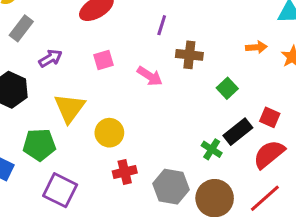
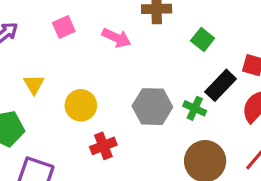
yellow triangle: (70, 108) -> (34, 84), size x0.6
gray hexagon: (171, 187) -> (152, 107), moved

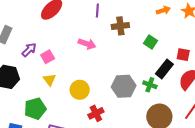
pink square: (64, 27) -> (48, 57), moved
pink arrow: (116, 38) -> (87, 44), moved

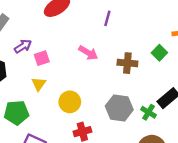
brown cross: (120, 26) -> (127, 63), moved
green square: (151, 42) -> (159, 53), moved

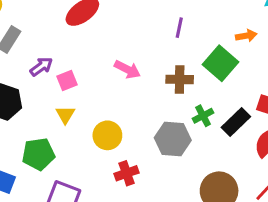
purple line: (107, 18) -> (179, 28), moved
green square: (159, 53) -> (220, 63), size x1.6
green cross: (148, 112) -> (203, 116), moved, turned 35

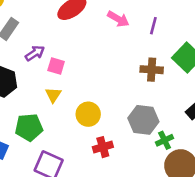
pink arrow: (127, 69) -> (118, 19), moved
pink square: (67, 80) -> (56, 66), turned 36
green cross: (203, 116) -> (165, 140), moved

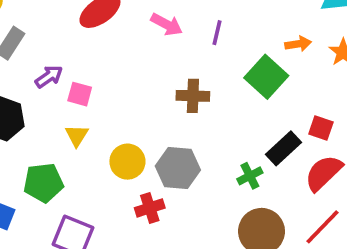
brown cross: (152, 70) -> (193, 96), moved
gray hexagon: (143, 120) -> (178, 168), moved
green cross: (165, 140) -> (250, 176), moved

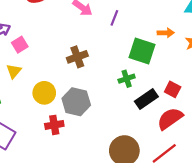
green square: (266, 77) -> (142, 51), turned -32
pink square: (80, 94) -> (20, 45), turned 35
brown cross: (193, 96) -> (77, 57), moved, turned -30
green cross: (250, 176) -> (127, 79), moved

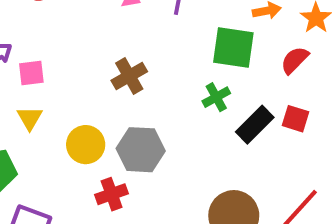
pink square: (20, 45) -> (31, 73), turned 35
red square: (173, 89) -> (295, 119), moved
red semicircle: (170, 119) -> (295, 60), moved, size x0.7

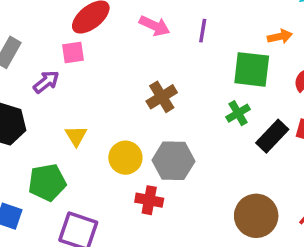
pink square: (31, 73) -> (73, 52), moved
red cross: (112, 194) -> (149, 200), turned 32

